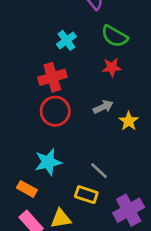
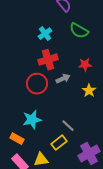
red star: (112, 67) -> (85, 65), moved
red cross: (52, 77) -> (48, 60), moved
gray arrow: (103, 107) -> (63, 79), moved
yellow rectangle: (86, 195) -> (59, 143), turned -56

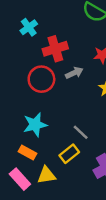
cyan cross: (45, 34) -> (29, 27), moved
orange rectangle: (17, 139) -> (28, 152), moved

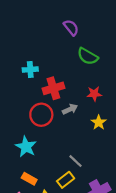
cyan cross: (29, 27) -> (30, 70), turned 32
cyan star: (35, 125) -> (26, 147), moved, turned -30

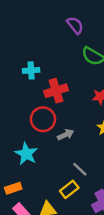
gray arrow: (70, 109) -> (66, 135), moved
orange rectangle: (29, 179) -> (13, 188), moved, turned -48

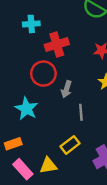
gray arrow: (66, 135) -> (66, 89), turned 133
gray line: (80, 169) -> (81, 112), moved, turned 42

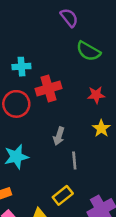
red circle: (43, 74) -> (16, 104), moved
cyan star: (26, 109) -> (16, 157), turned 30

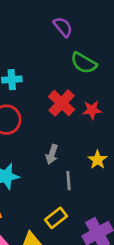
red cross: (49, 88) -> (62, 103), moved, turned -30
yellow star: (101, 128) -> (98, 160), moved

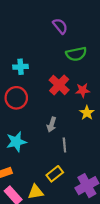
green semicircle: (84, 63) -> (76, 54), turned -42
yellow star: (98, 160) -> (87, 113), moved

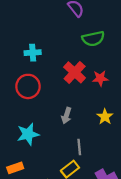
yellow star: (87, 113) -> (105, 117), moved
gray line: (64, 145) -> (79, 147), moved

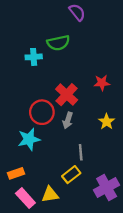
green semicircle: (93, 39) -> (58, 43), moved
red cross: (75, 72) -> (67, 95), moved
red circle: (28, 86) -> (42, 112), moved

